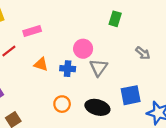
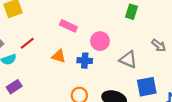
pink rectangle: (32, 31) -> (68, 26), moved, turned 42
gray triangle: (99, 68) -> (128, 60), moved, turned -42

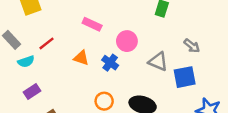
blue cross: (85, 61) -> (110, 63), turned 32
blue square: (147, 87) -> (185, 77), moved

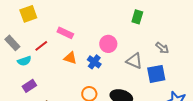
pink rectangle: (92, 24) -> (65, 33), moved

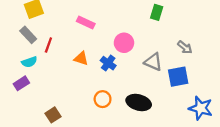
pink rectangle: (65, 33) -> (86, 22), moved
gray rectangle: (12, 43) -> (28, 35), moved
red line: (41, 46) -> (48, 45), turned -32
purple rectangle: (29, 86) -> (21, 83), moved

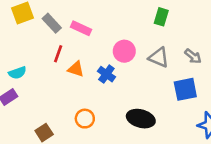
gray rectangle: (28, 35) -> (52, 23), moved
red line: (48, 45) -> (58, 54), moved
gray triangle: (153, 62) -> (159, 58), moved
orange circle: (103, 99) -> (85, 119), moved

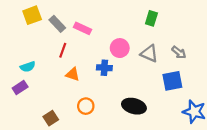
orange triangle: (76, 69) -> (73, 74), moved
blue cross: (106, 74) -> (104, 68), turned -32

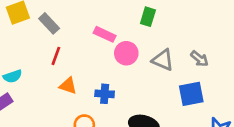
green rectangle: (151, 18) -> (148, 17), moved
pink rectangle: (82, 28) -> (105, 34), moved
blue cross: (104, 68) -> (105, 94), moved

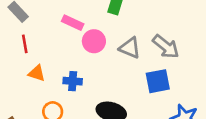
red line: (56, 56) -> (25, 44), turned -30
gray arrow: (199, 59) -> (166, 47), size x1.5

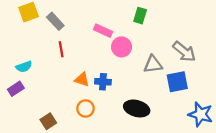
gray triangle: (130, 48) -> (153, 64), moved, turned -30
orange triangle: (37, 73) -> (82, 79), moved

